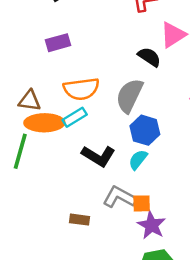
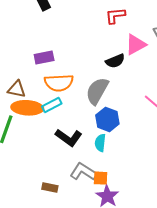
purple rectangle: (58, 43) -> (44, 58), moved
black semicircle: (149, 57) -> (115, 61), turned 120
cyan semicircle: (138, 160) -> (100, 143), turned -36

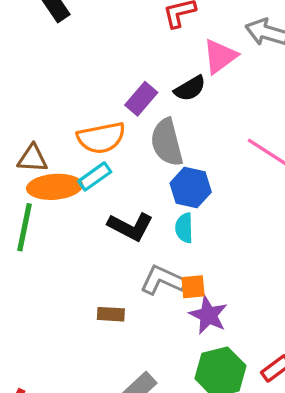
purple rectangle: (44, 58) -> (141, 99), moved, turned -30
gray semicircle: (97, 91) -> (167, 142), turned -36

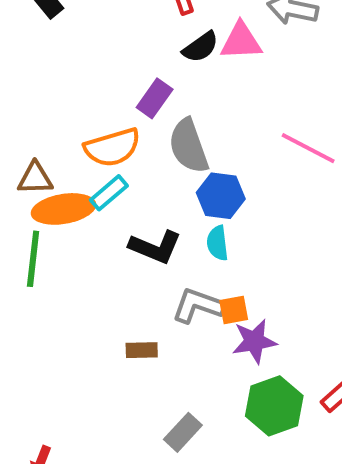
pink triangle: (220, 56) -> (241, 41), turned 39
black semicircle: (190, 88) -> (201, 47), moved
purple star: (208, 315) -> (254, 341), turned -30

